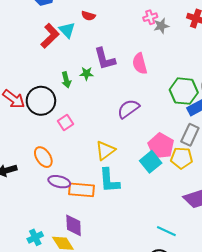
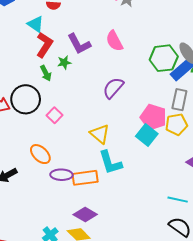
red L-shape: (50, 36) -> (44, 45), moved
yellow triangle: (105, 150) -> (100, 134), turned -30
purple diamond: (74, 225) -> (85, 214), turned -45

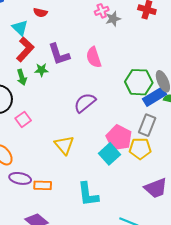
cyan L-shape: (110, 162) -> (88, 194), moved
orange rectangle: (85, 178) -> (43, 185), size x0.7

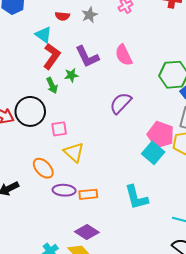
gray star: (113, 19) -> (89, 15), moved
pink square: (23, 119) -> (59, 129), turned 35
yellow triangle: (64, 145) -> (74, 152), moved

